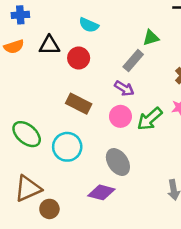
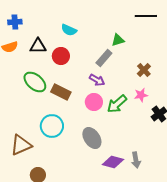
green ellipse: (27, 134) -> (35, 82), moved
brown triangle: (28, 189) -> (21, 145), moved
purple diamond: (101, 192) -> (113, 162), moved

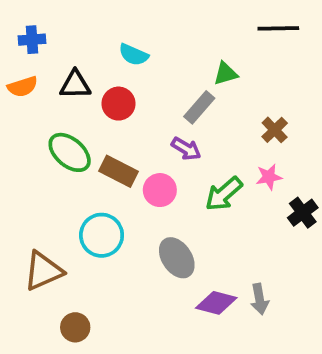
pink circle: (94, 102) -> (160, 190), moved

